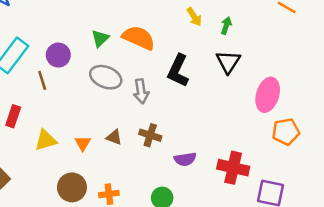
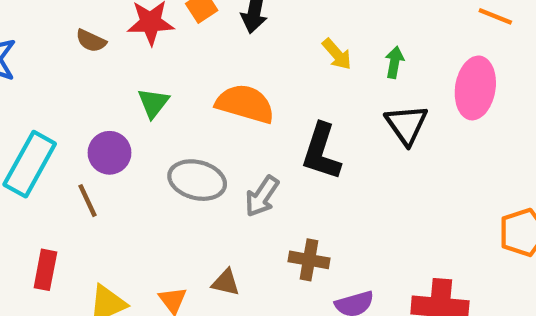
green triangle: (100, 38) -> (153, 103), moved
gray arrow: (141, 91) -> (262, 196), turned 50
pink ellipse: (268, 95) -> (475, 88), moved
brown cross: (150, 135) -> (309, 260), moved

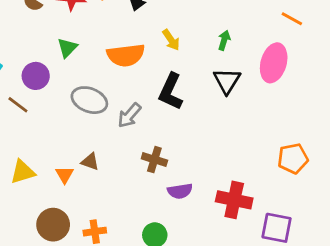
yellow arrow: (337, 54) -> (171, 40), moved
orange semicircle: (245, 104) -> (126, 55), turned 150
brown line: (87, 201) -> (18, 105), turned -35
brown triangle: (226, 282) -> (90, 162), moved

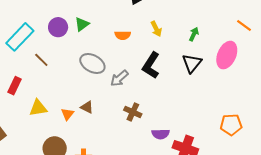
orange semicircle: (126, 55) -> (123, 35), size x0.6
purple circle: (36, 76) -> (58, 27), moved
purple semicircle: (180, 191) -> (161, 134), moved

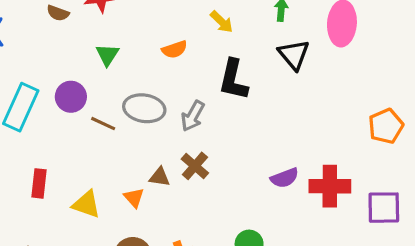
purple circle: (58, 27) -> (71, 97), moved
brown line: (41, 60) -> (103, 124), moved
yellow triangle: (38, 108) -> (86, 204), turned 48
brown cross: (133, 112) -> (195, 166), moved, turned 36

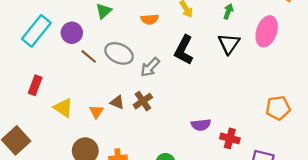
red cross: (330, 186) -> (230, 138), size x0.7

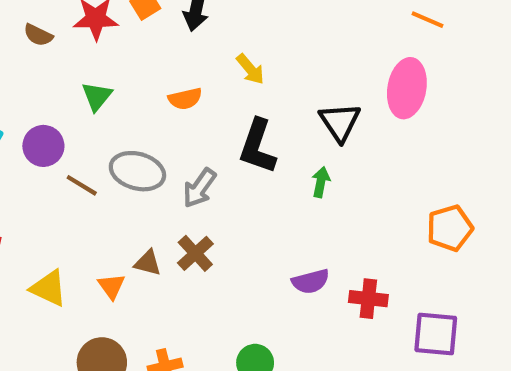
green arrow: (228, 11) -> (321, 182), moved

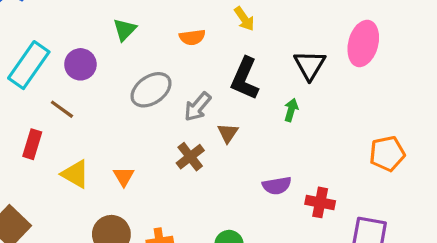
gray ellipse: (137, 171) -> (151, 90), turned -54
brown line: (82, 185) -> (62, 109), moved
brown triangle: (148, 263) -> (228, 133), moved, turned 45

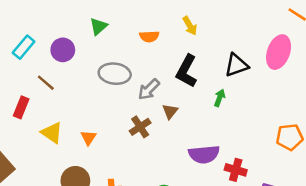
cyan rectangle: (29, 65) -> (24, 47), size x0.7
black triangle: (310, 65) -> (236, 65), turned 35
gray ellipse: (151, 90) -> (115, 74), turned 36
purple semicircle: (277, 186) -> (204, 154), size x1.4

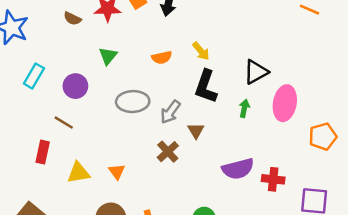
yellow arrow: (190, 26) -> (201, 51), moved
cyan rectangle: (24, 47) -> (34, 76), moved
pink ellipse: (279, 52) -> (285, 103), moved
yellow triangle: (52, 133) -> (78, 173), turned -35

